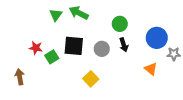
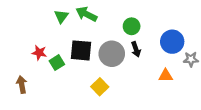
gray circle: (102, 49) -> (112, 54), size x1.5
orange triangle: (151, 69) -> (166, 76), turned -40

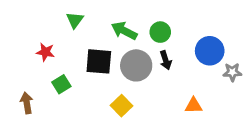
green arrow: (86, 14) -> (124, 31), moved
red star: (39, 53) -> (45, 52), moved
green square: (57, 63) -> (61, 84), moved
orange triangle: (166, 76) -> (194, 106), moved

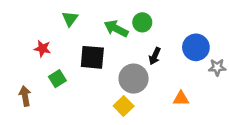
green circle: (160, 32) -> (142, 22), moved
black arrow: (166, 60) -> (155, 56), turned 42
gray circle: (136, 65) -> (134, 79), moved
yellow square: (121, 106) -> (124, 106), moved

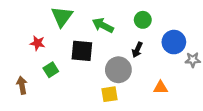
green triangle: (70, 19) -> (62, 17), size x1.5
green circle: (142, 22) -> (143, 20), moved
yellow square: (124, 106) -> (110, 94), turned 35

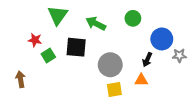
black arrow: (137, 50) -> (147, 60), moved
green square: (51, 70) -> (48, 55), moved
orange triangle: (161, 87) -> (141, 80), moved
yellow square: (110, 94) -> (114, 90), moved

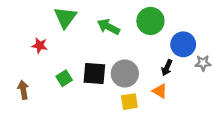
green circle: (133, 18) -> (150, 21), size x1.5
black square: (76, 47) -> (94, 73), moved
green square: (48, 55) -> (64, 78), moved
orange triangle: (141, 80) -> (160, 91), turned 32

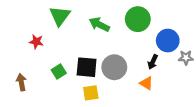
yellow square: (129, 102) -> (91, 93), moved

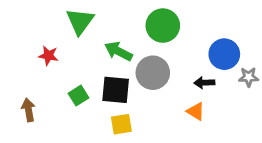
green circle: (138, 19) -> (163, 26), moved
green arrow: (99, 24) -> (118, 51), moved
black arrow: (153, 62) -> (204, 83), turned 64
gray circle: (114, 67) -> (153, 73), moved

